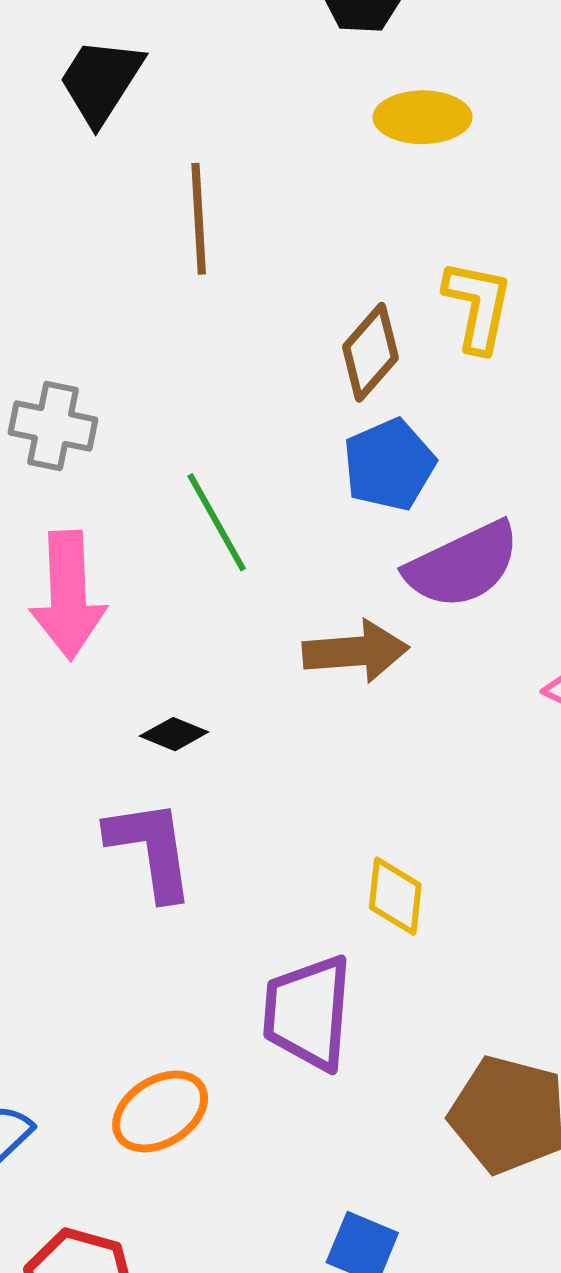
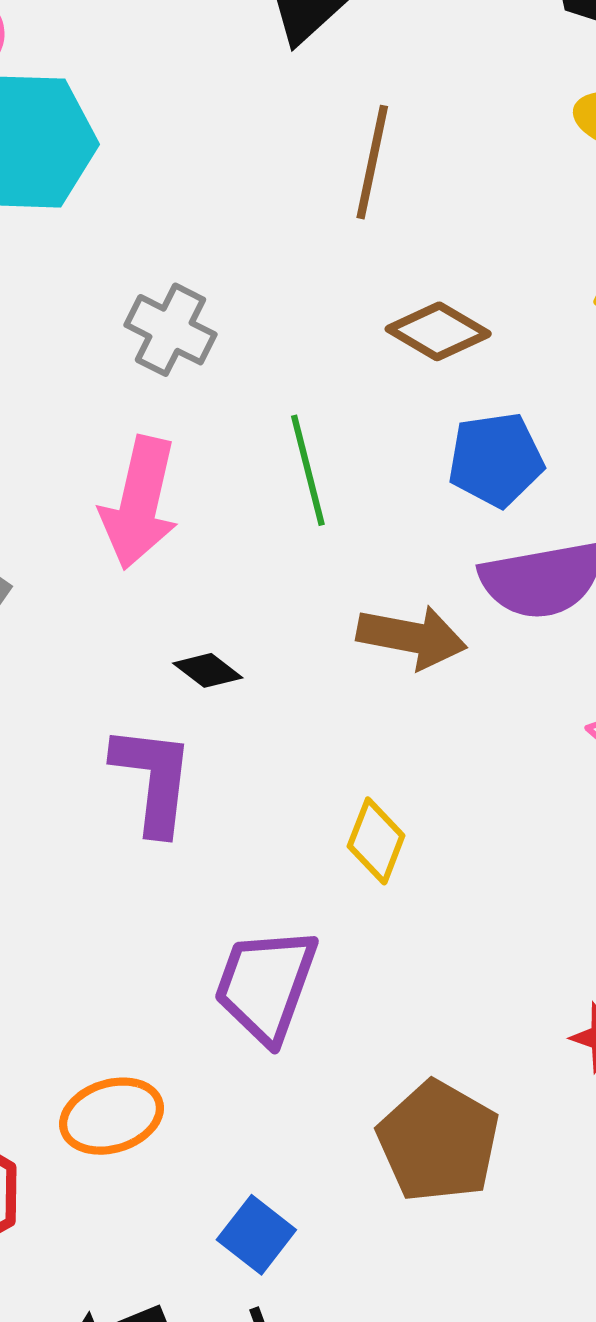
brown diamond: (370, 352) -> (438, 331), moved, turned 64
yellow diamond: (395, 896) -> (376, 841), moved
orange ellipse: (160, 1111) -> (112, 1116), moved

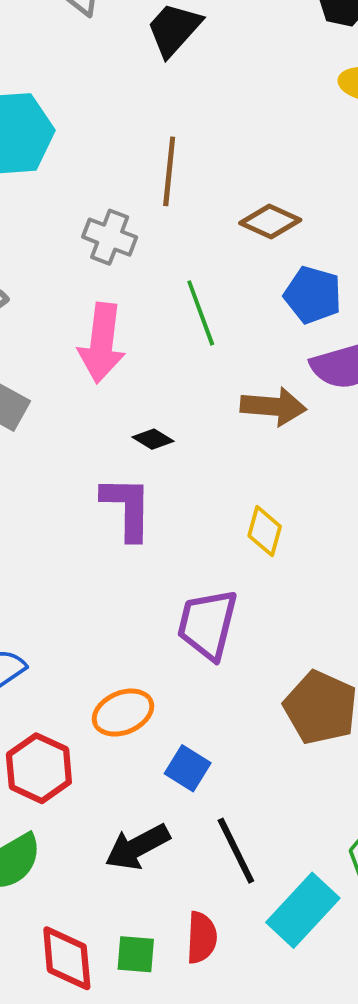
brown line: (372, 162) -> (169, 171), moved
blue pentagon: (496, 460) -> (313, 295), turned 30
blue square: (256, 1235) -> (188, 768), moved

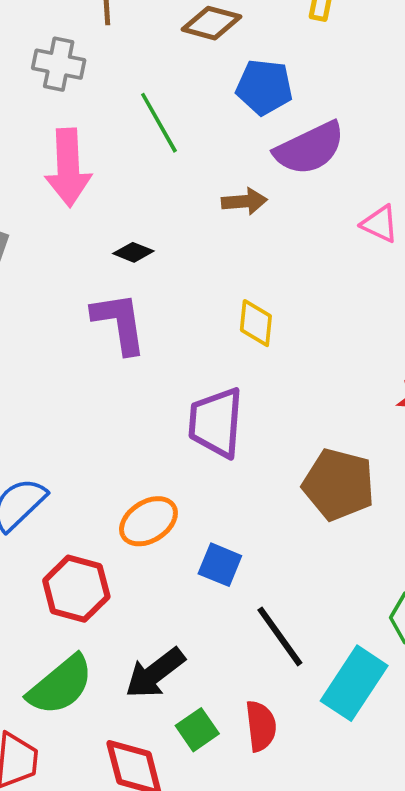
brown arrow: (273, 407) -> (244, 201), size x0.7
black arrow: (137, 847) -> (155, 673), moved
green square: (136, 954) -> (197, 730), moved, turned -30

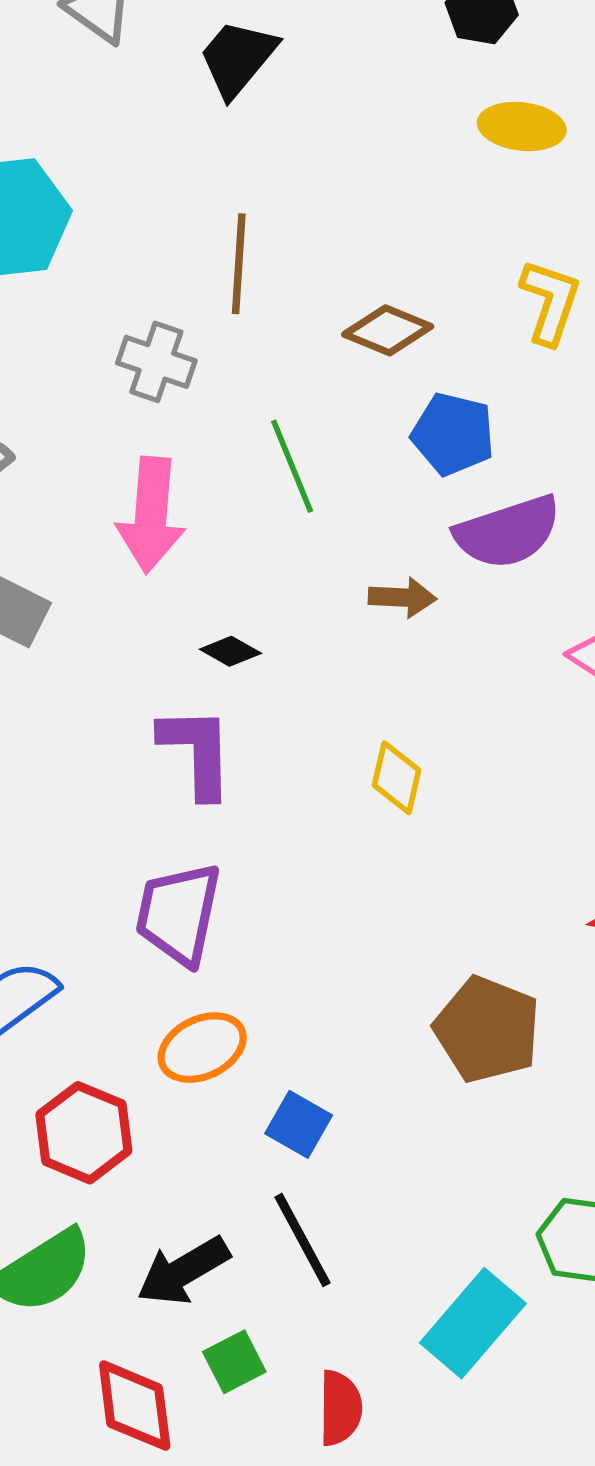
purple trapezoid: (216, 422) -> (179, 914), moved
black line: (280, 636) -> (303, 1240), moved
red semicircle: (261, 726) -> (340, 1408), moved

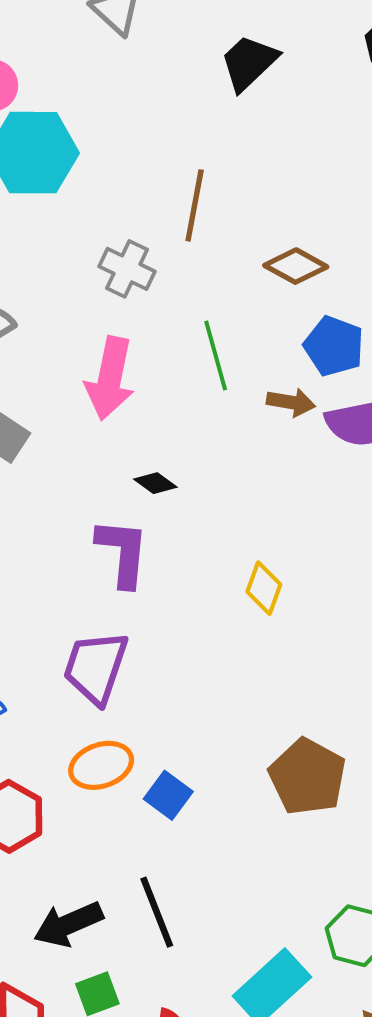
black trapezoid: (238, 58) -> (249, 63), moved
brown arrow: (402, 597) -> (291, 402), moved
blue square: (299, 1124) -> (168, 795), moved

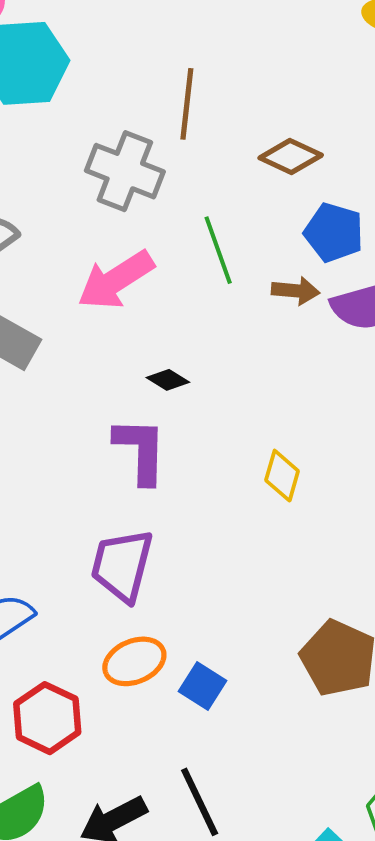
gray cross: (127, 269) -> (125, 171), size x1.4
pink arrow: (110, 378) -> (116, 280), turned 50

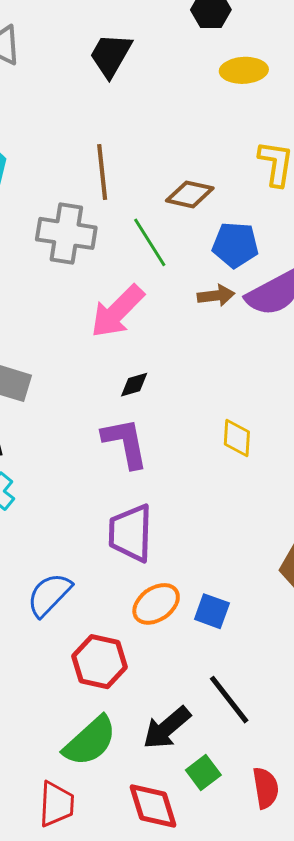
green line: (218, 250) -> (150, 242), moved
pink arrow: (116, 280) -> (117, 311), moved
black diamond: (168, 380) -> (134, 385), turned -36

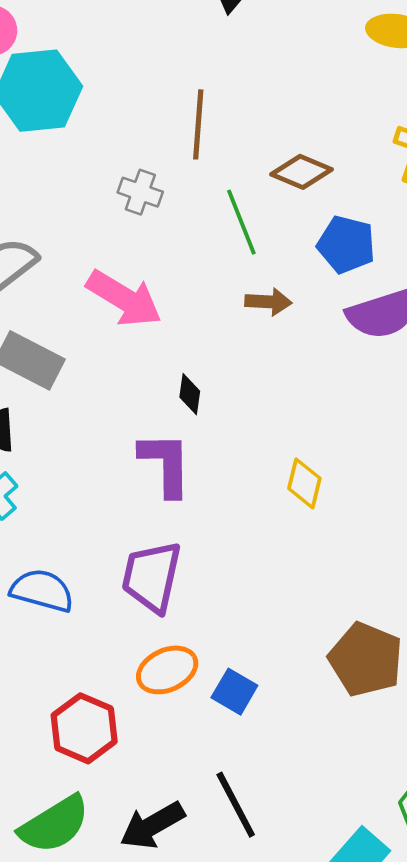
gray cross: (66, 233) -> (140, 192), size x0.6
brown arrow: (216, 296) -> (268, 302), moved
pink arrow: (117, 311) -> (124, 299), moved, turned -114
black diamond: (134, 385) -> (190, 394), turned -76
blue semicircle: (49, 595) -> (42, 591), moved, turned 51

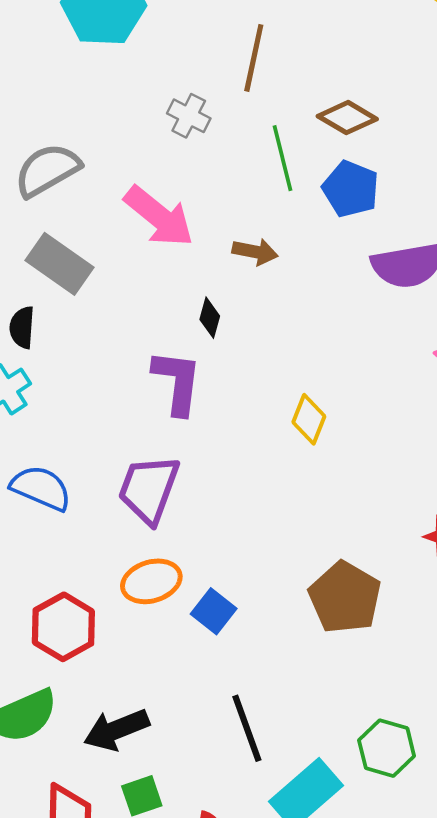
blue pentagon: (346, 245) -> (351, 189), moved
brown arrow: (268, 302) -> (255, 252), moved
black line: (236, 805) -> (247, 728), moved

